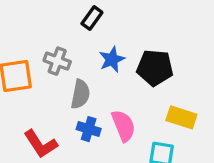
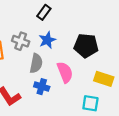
blue star: (112, 59) -> (47, 40), moved
pink semicircle: (123, 126) -> (65, 72), moved

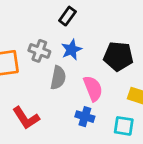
blue cross: (42, 87) -> (85, 117), moved

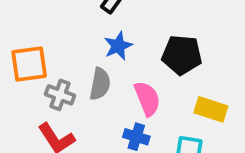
gray cross: (39, 51) -> (60, 95), moved

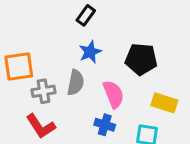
gray cross: (60, 95) -> (44, 91), turned -30

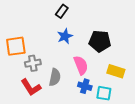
gray semicircle: (76, 83) -> (55, 77), moved
blue cross: (105, 125) -> (85, 86), moved

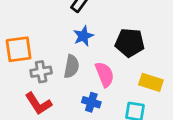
gray semicircle: (55, 77) -> (71, 66), moved
blue cross: (85, 86) -> (91, 102), moved

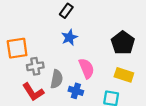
black pentagon: (130, 43) -> (123, 43), moved, turned 30
gray semicircle: (71, 66) -> (57, 79), moved

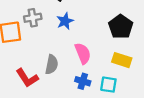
gray cross: (35, 66) -> (33, 18), moved
blue cross: (76, 91) -> (83, 81), moved

